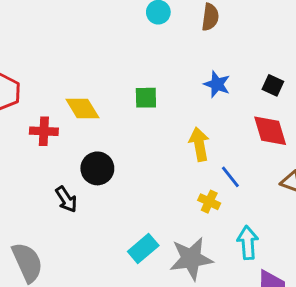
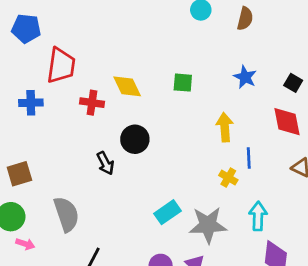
blue line: (230, 177) -> (249, 158), turned 30

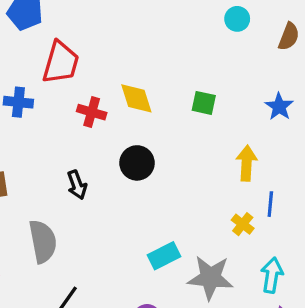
black arrow: (105, 163) -> (77, 185), moved

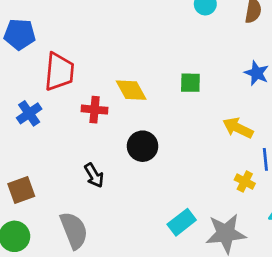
blue cross: (18, 102) -> (29, 113), turned -30
yellow arrow: (247, 163) -> (238, 128), turned -56

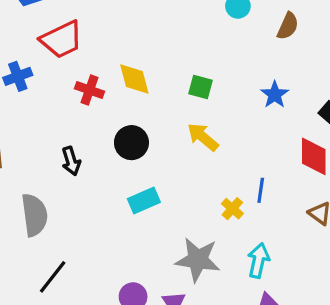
red trapezoid: (59, 72) -> (62, 39), turned 45
yellow arrow: (238, 128) -> (203, 137), moved
cyan rectangle: (182, 222) -> (144, 200), moved

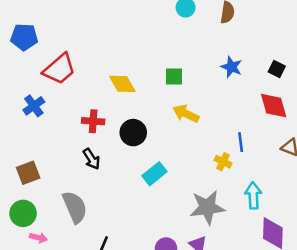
red cross: (89, 90) -> (93, 121), moved

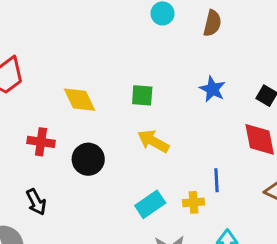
black arrow: (91, 159) -> (36, 202), moved
yellow cross: (223, 162) -> (194, 202), turned -35
cyan rectangle: (154, 174) -> (150, 204), moved

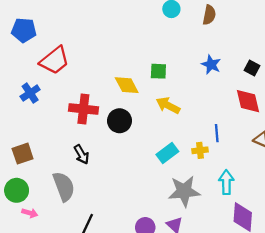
yellow diamond: (79, 100) -> (127, 85), moved
red cross: (41, 142) -> (83, 109), size x1.4

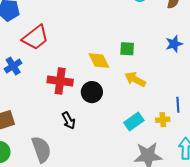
blue star: (211, 65) -> (174, 44), turned 30
black arrow: (82, 154) -> (69, 121), moved

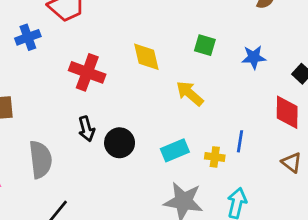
green square: (127, 49) -> (205, 45), moved
black circle: (92, 92) -> (120, 143), moved

